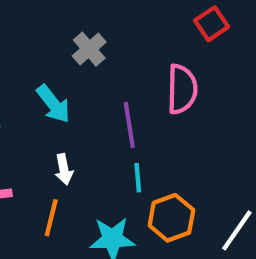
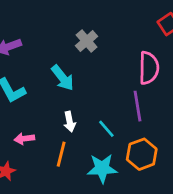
purple line: (129, 125) -> (137, 106), moved
cyan line: (138, 178) -> (106, 129), moved, turned -36

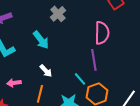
white arrow: (70, 122) -> (46, 71), turned -32
cyan line: (106, 129) -> (80, 79), moved

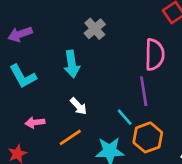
cyan arrow: (41, 40) -> (72, 64), turned 30
orange line: (40, 94) -> (70, 137), turned 42

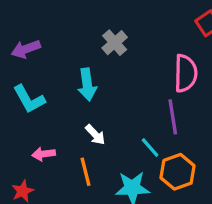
orange line: (70, 137) -> (86, 172), turned -70

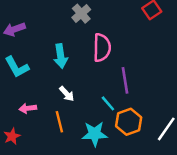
gray cross: (115, 43) -> (81, 14), moved
pink semicircle: (186, 73) -> (102, 48), moved

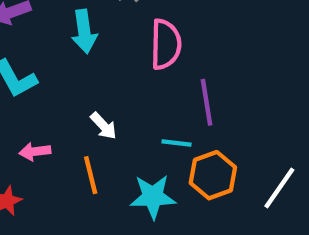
cyan arrow: (61, 56) -> (84, 31), moved
cyan line: (108, 103) -> (176, 143), turned -42

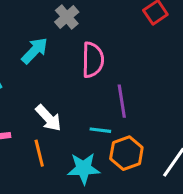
cyan arrow: (84, 31) -> (35, 51), turned -128
white arrow: (103, 126) -> (48, 118), size x1.4

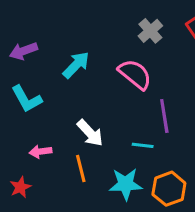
gray cross: (67, 17) -> (150, 31), moved
pink semicircle: (93, 60) -> (135, 74), turned -52
orange hexagon: (126, 153) -> (169, 189), moved

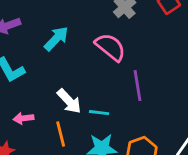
cyan line: (143, 145) -> (99, 113), moved

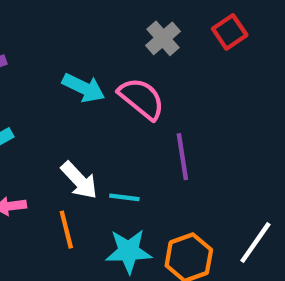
cyan arrow: (56, 39) -> (84, 88), moved, turned 72

